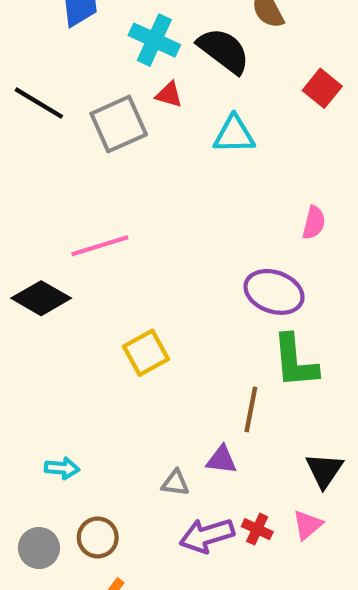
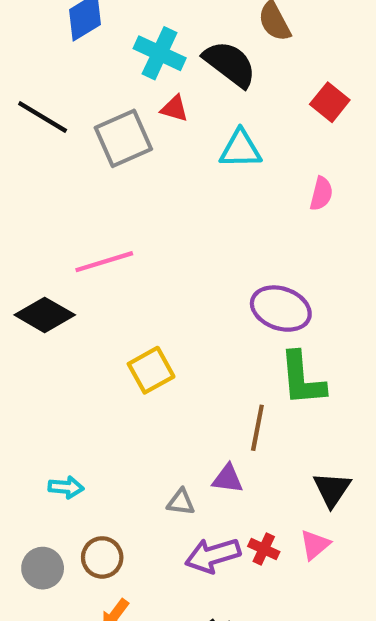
pink semicircle: (314, 223) -> (321, 194), moved

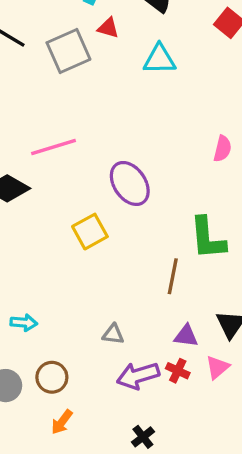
pink semicircle: (321, 194) -> (222, 149), moved
purple ellipse: (281, 309) -> (130, 183), moved, turned 36
purple triangle: (228, 479) -> (186, 336), moved

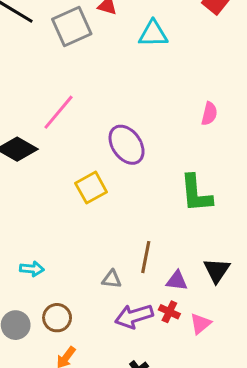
pink line: (54, 147) -> (59, 112), turned -33
brown line: (173, 276) -> (146, 257), moved
pink triangle: (218, 367) -> (200, 324), moved

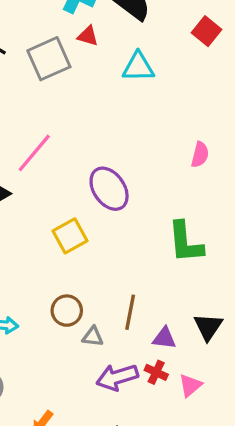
brown circle: (57, 318) -> (67, 311), moved

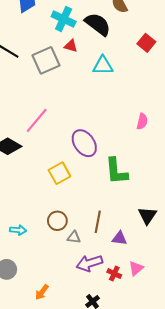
green L-shape: (185, 242) -> (116, 171), moved
black triangle: (208, 327) -> (147, 216), moved
red cross: (156, 372) -> (114, 274), moved

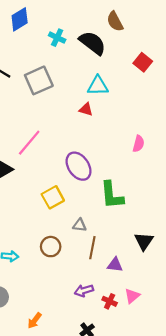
cyan cross: (64, 19) -> (57, 38), size x0.7
red triangle: (71, 46) -> (86, 109), moved
gray triangle: (74, 237) -> (80, 225), moved
purple arrow: (89, 263) -> (84, 291), size x0.7

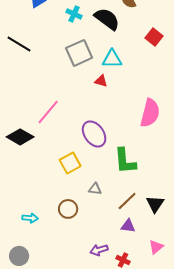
gray square: (39, 80) -> (79, 53), moved
pink semicircle: (139, 144) -> (150, 113), size x1.8
brown line: (92, 248) -> (127, 201), moved, turned 35
pink triangle: (132, 296) -> (156, 247), moved

